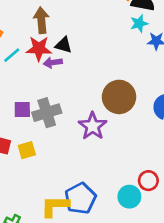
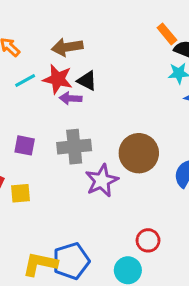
brown arrow: (41, 20) -> (67, 47), turned -105
gray cross: (47, 113) -> (74, 147), moved
red circle: (148, 181) -> (148, 240), moved

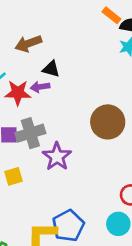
red star: (58, 79) -> (18, 93), moved
gray cross: (74, 147) -> (30, 133), moved
purple star: (102, 181) -> (57, 157), moved

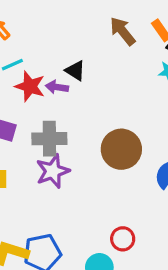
brown arrow: (28, 44) -> (123, 31), moved, turned 55
gray cross: (30, 133) -> (49, 139), moved

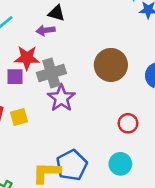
red star: (30, 86) -> (27, 58), moved
red circle: (123, 239) -> (128, 123), moved

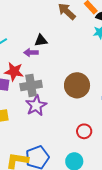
black triangle: (56, 13) -> (41, 40), turned -32

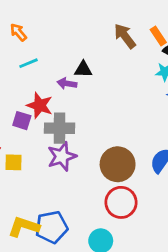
brown circle: (77, 85) -> (118, 164), moved
red circle: (84, 131) -> (121, 202), size x1.5

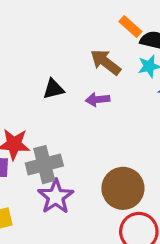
brown arrow: (125, 36) -> (106, 62), moved
purple arrow: (67, 83) -> (98, 99), moved

